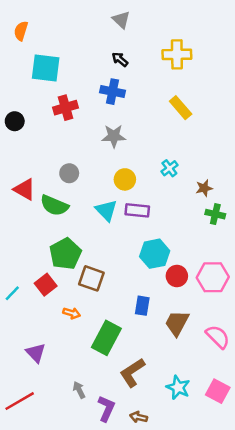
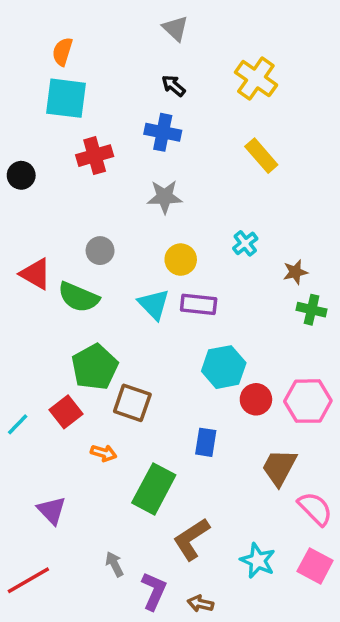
orange semicircle: (21, 31) -> (62, 52), moved
yellow cross: (177, 54) -> (256, 79), turned 36
brown trapezoid: (177, 323) -> (279, 467), moved
pink semicircle: (218, 337) -> (315, 509), moved

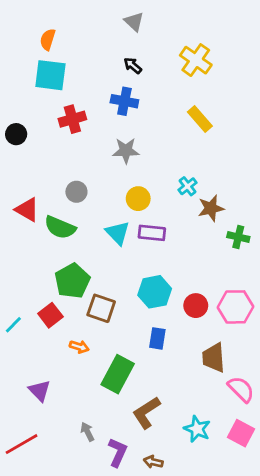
brown star: (295, 272) -> (211, 208), moved, size x1.4
cyan hexagon: (224, 367) -> (155, 292), moved
brown trapezoid: (279, 467) -> (214, 358), turned -32

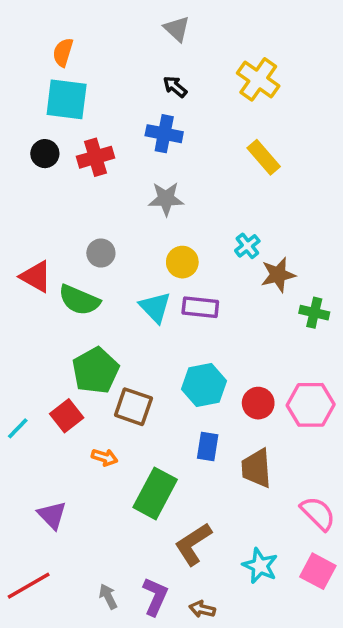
black circle: (16, 134) -> (45, 154), moved
brown trapezoid: (214, 358) -> (256, 468), moved
gray arrow: (87, 432) -> (108, 597), moved

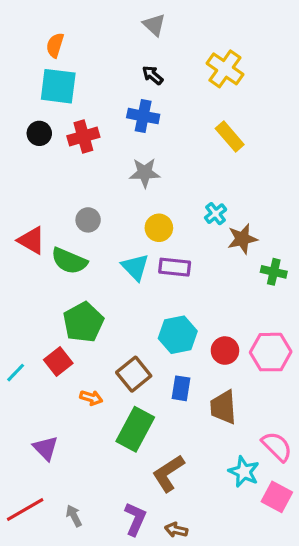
brown square: (133, 407) -> (134, 374), moved, turned 32
cyan star: (260, 566) -> (244, 472), moved
gray arrow: (108, 597) -> (74, 516), moved

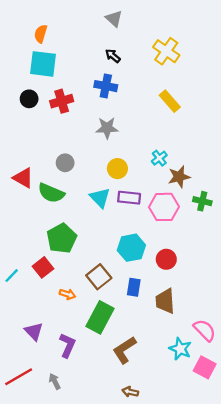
pink hexagon: (271, 352) -> (164, 207), moved
purple L-shape: (135, 519) -> (67, 345), moved

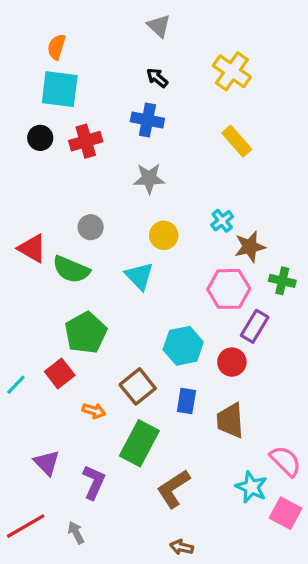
purple rectangle: (129, 198) -> (255, 326), moved, turned -65

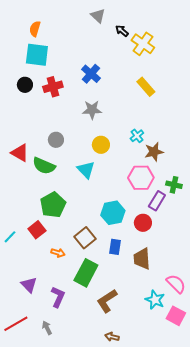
black arrow: (157, 78) -> (122, 31), moved
blue cross: (147, 120) -> (91, 74), turned 30
green cross: (282, 281) -> (174, 185), moved

